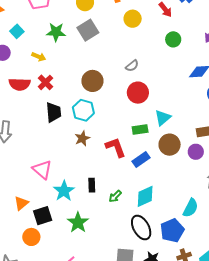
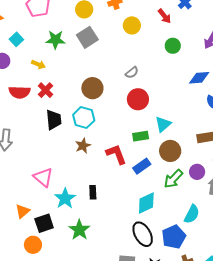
purple circle: (196, 152) -> (197, 172), moved
green arrow: (115, 196) -> (173, 179), moved, size x1.5

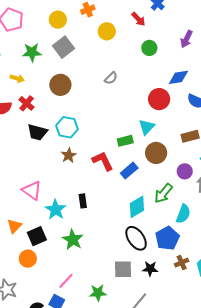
brown circle: (92, 88) -> (60, 85), moved
red circle: (138, 99) -> (159, 99), moved
black trapezoid: (54, 120) -> (37, 132), turned 115
green arrow: (173, 179) -> (163, 193), moved

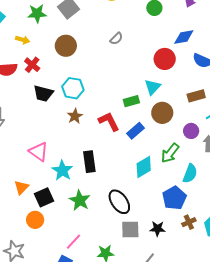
black rectangle: (83, 201) -> (89, 162), size x1.5
black ellipse: (136, 238) -> (119, 202), moved

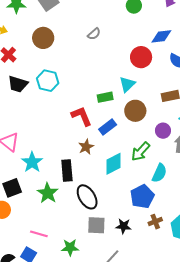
brown star: (75, 116) -> (86, 147), moved
black rectangle: (89, 162) -> (67, 170), moved
pink line: (74, 242) -> (39, 234), turned 60

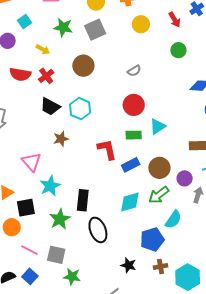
red circle: (141, 57) -> (134, 105), moved
brown circle: (135, 111) -> (159, 168), moved
brown star: (86, 147) -> (61, 139), moved
gray square: (96, 225) -> (56, 255), moved
pink line: (39, 234) -> (30, 250), moved

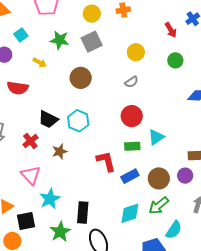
yellow circle: (141, 24) -> (136, 52), moved
red cross: (46, 76) -> (30, 141), moved
purple circle: (185, 178) -> (185, 176), moved

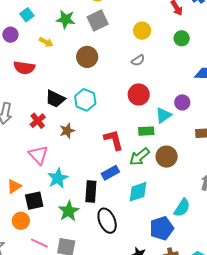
green rectangle: (132, 146) -> (146, 131), moved
blue rectangle: (130, 176) -> (110, 173), moved
purple circle: (185, 176) -> (182, 102), moved
green arrow: (159, 206) -> (139, 157), moved

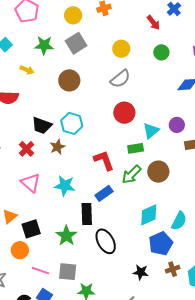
gray semicircle: (138, 60) -> (120, 79), size x1.5
purple circle: (182, 102) -> (177, 125), moved
brown star: (67, 131) -> (57, 147), moved
cyan star: (58, 178) -> (65, 186), moved, turned -30
cyan diamond: (138, 192) -> (149, 215), moved

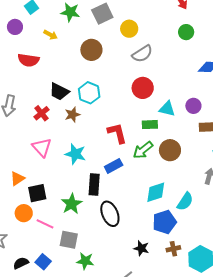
yellow circle: (121, 49) -> (129, 29), moved
cyan triangle: (151, 131) -> (167, 109), turned 48
pink line: (41, 271) -> (45, 224), moved

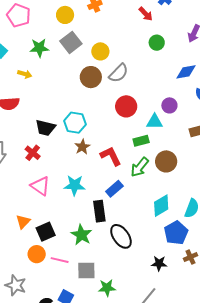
brown circle: (91, 50) -> (91, 77), moved
purple circle: (193, 106) -> (169, 105), moved
brown star: (72, 115) -> (82, 147), moved

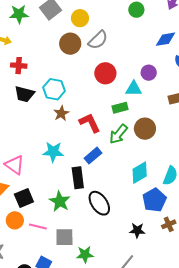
red cross: (33, 153) -> (19, 66), moved, turned -35
pink triangle: (40, 186) -> (15, 165), moved

